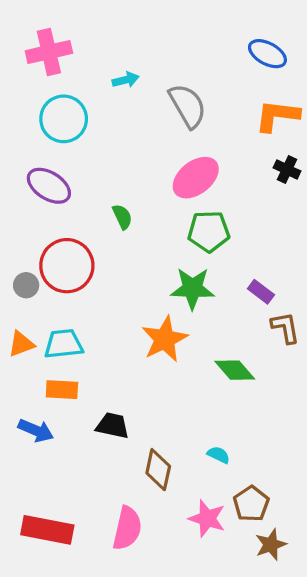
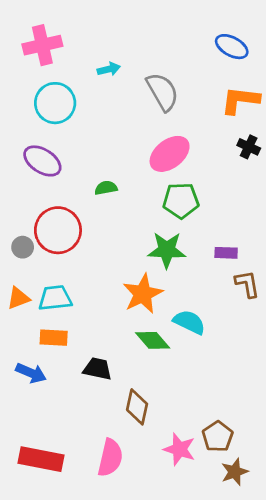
green semicircle: (122, 217) -> (106, 188), turned -75
purple rectangle: (261, 292) -> (226, 253), turned -35
green diamond: (235, 370) -> (153, 340), moved
cyan semicircle: (219, 455) -> (189, 322), moved, size x1.6

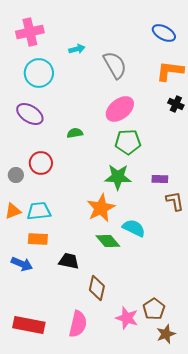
red circle: (58, 230) -> (41, 163), size x0.7

